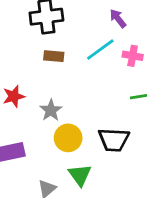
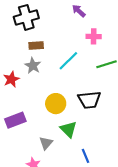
cyan line: (100, 50) -> (68, 61), moved
gray star: (51, 110) -> (33, 66), moved

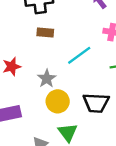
gray star: (33, 66) -> (47, 79), moved

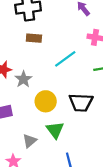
gray star: (47, 79) -> (23, 79), moved

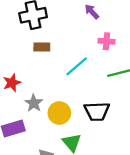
gray star: (23, 79) -> (34, 103), moved

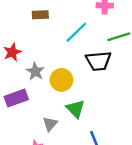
black trapezoid: (97, 111) -> (98, 61), moved

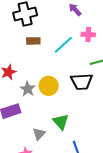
cyan line: (76, 32) -> (63, 45), moved
yellow circle: (61, 80) -> (49, 86), moved

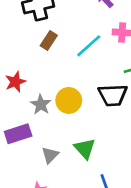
brown rectangle: (33, 41) -> (49, 40), turned -56
gray triangle: (39, 134) -> (50, 155), moved

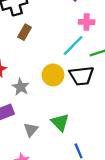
cyan line: (89, 46) -> (73, 46), moved
yellow circle: (69, 100) -> (53, 75), moved

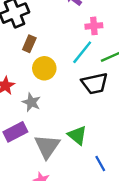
yellow circle: (53, 75) -> (44, 68), moved
gray triangle: (31, 130) -> (47, 146), size x1.6

